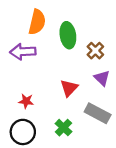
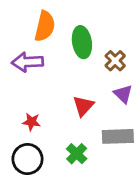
gray rectangle: (98, 113) -> (118, 136), turned -30

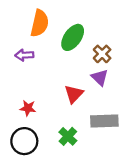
green ellipse: (82, 42) -> (73, 37), turned 44
purple arrow: (27, 62) -> (24, 55), size x0.7
purple triangle: (123, 94) -> (100, 77), moved

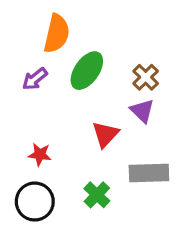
green ellipse: (73, 37) -> (87, 71), moved
purple arrow: (24, 55) -> (35, 79), turned -36

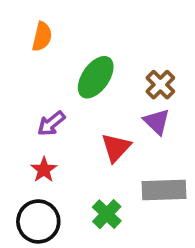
orange semicircle: (57, 34) -> (42, 37), moved, size x0.7
purple arrow: (35, 79) -> (51, 123), moved
red star: (40, 154) -> (44, 170), turned 30

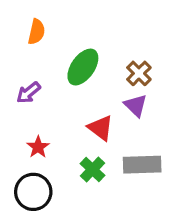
purple arrow: (51, 123) -> (28, 93), moved
red triangle: (116, 148) -> (101, 128), turned -36
green cross: (107, 214) -> (93, 169), moved

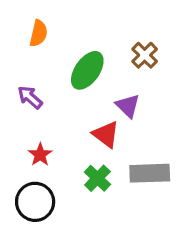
brown cross: (139, 73) -> (145, 55), moved
purple arrow: (28, 93) -> (30, 97), turned 80
purple triangle: (136, 105) -> (128, 106), moved

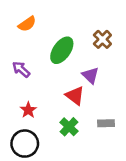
orange semicircle: (38, 33) -> (27, 24), turned 42
gray rectangle: (150, 173) -> (106, 123), size x0.6

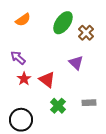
green ellipse: (62, 50) -> (63, 23), moved
red triangle: (75, 96) -> (47, 80), moved
red star: (28, 110) -> (24, 79), moved

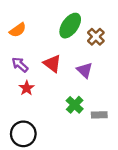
orange semicircle: (23, 20) -> (18, 30), moved
red triangle: (47, 80) -> (52, 64), moved
green cross: (58, 106) -> (75, 105), moved

